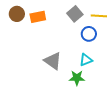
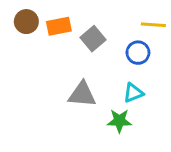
gray square: (75, 14) -> (93, 39), moved
gray triangle: (53, 61) -> (82, 94), turned -30

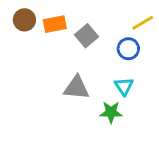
yellow line: (153, 25) -> (143, 23), turned -35
cyan triangle: (133, 93) -> (124, 86), turned -42

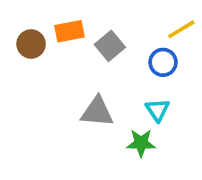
brown circle: (24, 20) -> (31, 44), moved

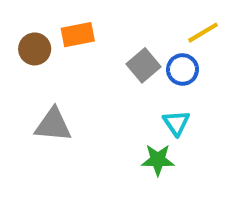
gray square: (110, 46) -> (143, 65), moved
gray triangle: (97, 112) -> (53, 125), moved

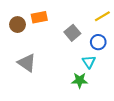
blue circle: (182, 69) -> (98, 42), moved
gray triangle: (53, 125) -> (27, 63), turned 30

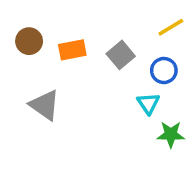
orange rectangle: (39, 17) -> (72, 50), moved
green star: (80, 80) -> (171, 134), moved

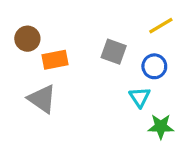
orange rectangle: (72, 50) -> (55, 60), moved
gray square: (121, 55) -> (114, 52), turned -30

